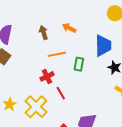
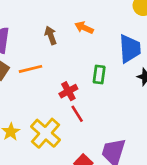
orange line: (57, 54) -> (30, 69), moved
red cross: (47, 76) -> (68, 91), moved

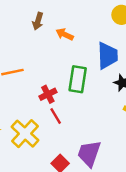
brown arrow: (51, 35) -> (38, 21), moved, turned -144
green rectangle: (99, 75) -> (78, 79), size x1.5

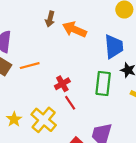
orange arrow: (65, 34) -> (74, 29), size x1.5
green rectangle: (78, 79) -> (103, 83), moved

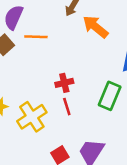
orange line: (30, 66) -> (36, 37), moved

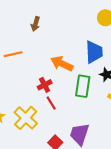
orange arrow: (95, 27) -> (62, 64), moved

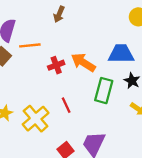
blue trapezoid: (94, 52) -> (121, 54), turned -95
red cross: (45, 85) -> (56, 65), moved

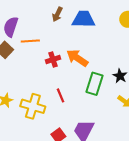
blue trapezoid: (121, 54) -> (84, 19), moved
yellow cross: (36, 119) -> (33, 106), turned -35

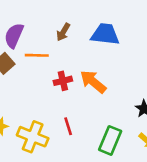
brown arrow: (57, 14) -> (63, 32), moved
green rectangle: (94, 84) -> (110, 140), moved

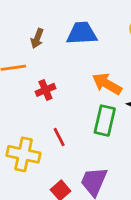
orange arrow: (93, 82) -> (107, 84), moved
green rectangle: (110, 140) -> (105, 121), moved

